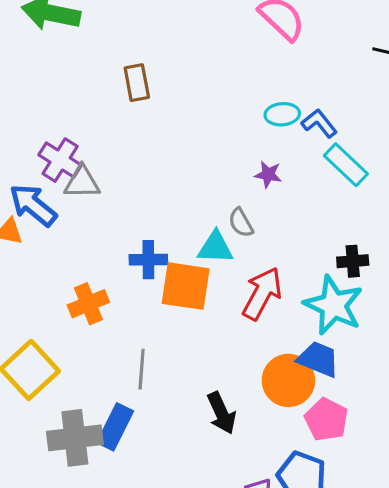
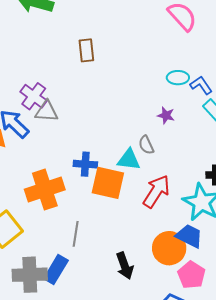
orange cross: (88, 304) -> (45, 189), size x1.5

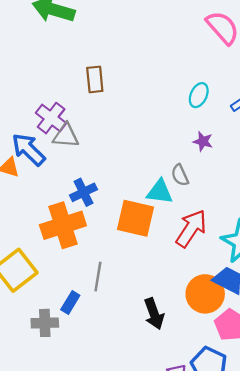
brown rectangle: (86, 50) -> (95, 79), moved
cyan ellipse: (178, 78) -> (199, 95), moved, turned -65
blue cross: (85, 164) -> (84, 192), moved, turned -30
blue rectangle: (56, 270) -> (70, 303), moved, size x0.7
gray cross: (30, 275) -> (45, 323), size x0.7

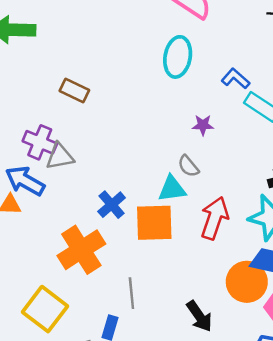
brown rectangle: (95, 79) -> (74, 91), turned -44
cyan ellipse: (199, 95) -> (178, 57), moved, size x1.5
blue cross: (84, 192) -> (112, 205), moved

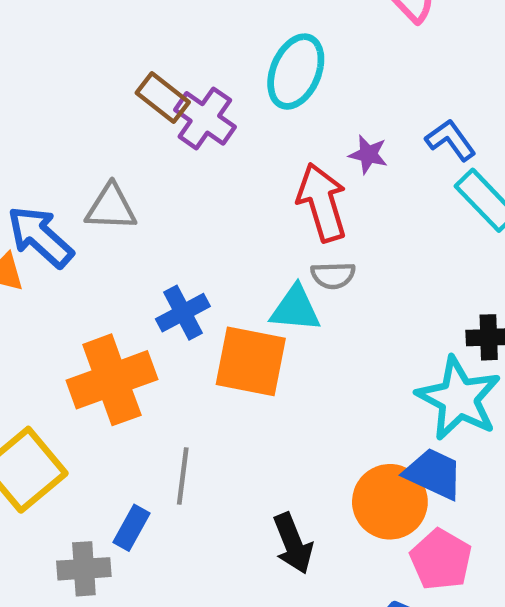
cyan ellipse: (178, 57) -> (296, 72), moved
purple star: (203, 125) -> (368, 154), moved
purple cross: (40, 142) -> (205, 118), moved
gray semicircle: (188, 166) -> (333, 275), turned -65
red arrow: (215, 218) -> (322, 202), moved, turned -48

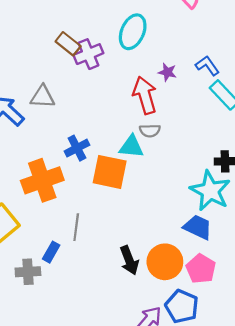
purple cross: (205, 118) -> (88, 54), turned 32
orange circle: (390, 502) -> (165, 262), moved

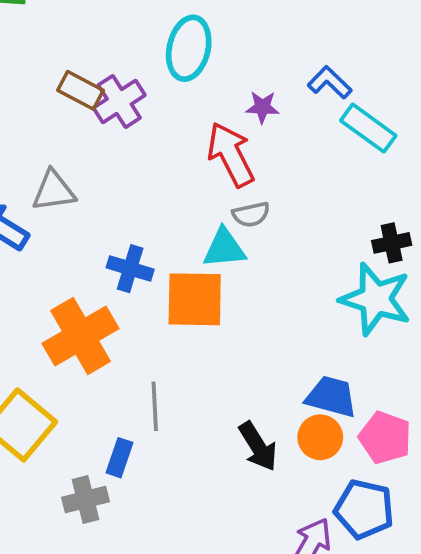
blue cross: (77, 148) -> (130, 269), turned -35
blue trapezoid: (198, 227) -> (331, 397), moved
orange circle: (165, 262) -> (320, 437), size x0.7

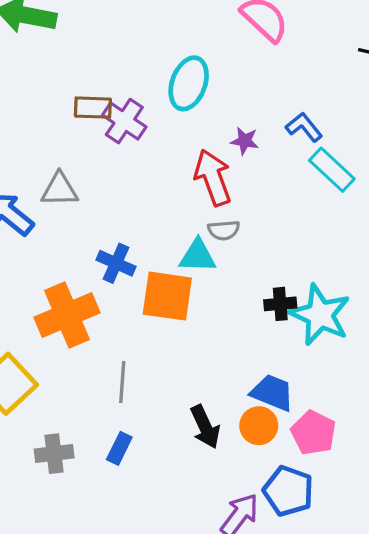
brown rectangle: (81, 90) -> (93, 108), turned -33
purple cross: (119, 102) -> (124, 121), turned -30
black cross: (392, 243) -> (280, 304), moved
blue rectangle: (119, 458) -> (119, 448), moved

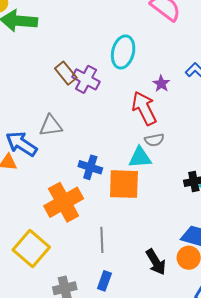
brown rectangle: (93, 108) -> (66, 73), turned 55
purple star: (245, 141) -> (161, 84), turned 30

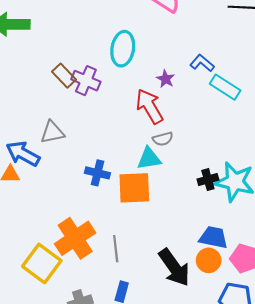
orange cross: (64, 202) -> (75, 238), moved
black arrow: (156, 262) -> (174, 267), size x1.4

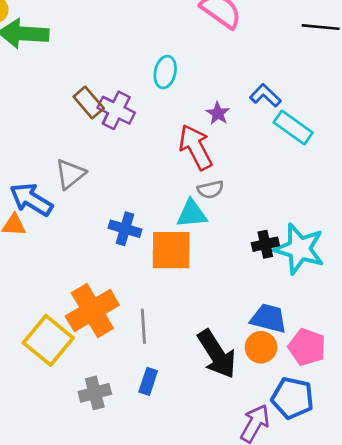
cyan ellipse: (123, 49) -> (165, 72), size x0.7
gray triangle: (52, 132) -> (70, 174), turned -30

